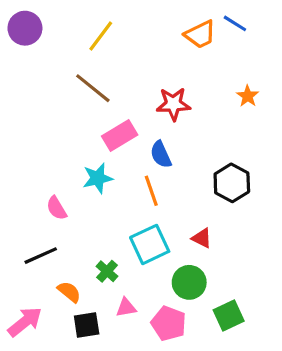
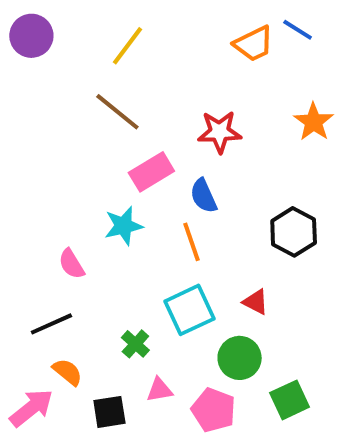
orange star: (248, 96) -> (314, 122), size x1.4
orange semicircle: (69, 292) -> (67, 372), moved

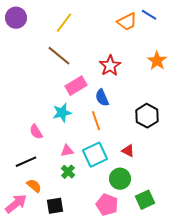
red star: (220, 132) -> (110, 66), turned -30
pink triangle: (159, 390) -> (67, 151), moved

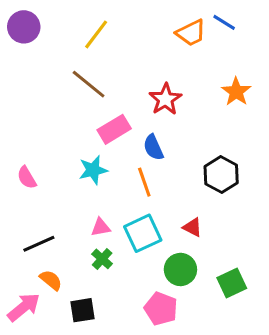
pink semicircle: (36, 132) -> (27, 178), moved
green square: (145, 200) -> (232, 283), moved

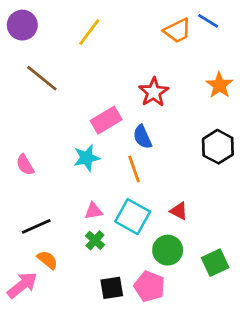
brown line: (89, 84) -> (42, 78), moved
black hexagon: (221, 175) -> (218, 147), moved
cyan square: (143, 233) -> (133, 217), turned -36
black square: (83, 310) -> (112, 288), moved

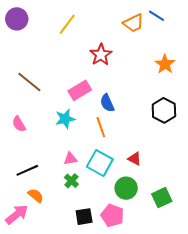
brown line: (42, 78) -> (29, 82), moved
red star: (154, 92) -> (101, 55), moved

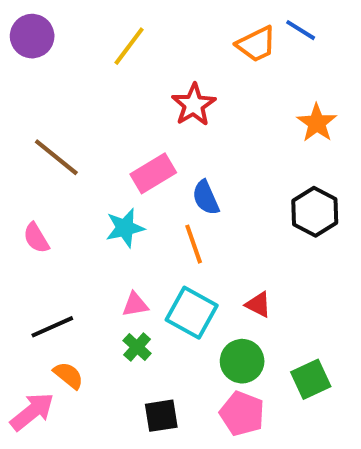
pink pentagon: (112, 215) -> (242, 414), moved

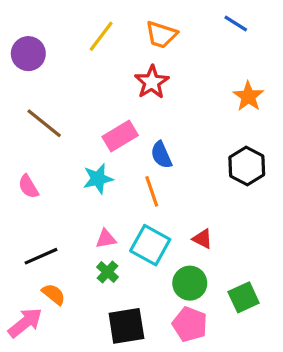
purple circle: (32, 36) -> (28, 54), moved
orange trapezoid: (256, 44) -> (161, 35), moved, turned 44
black square: (161, 416) -> (126, 326), size x1.4

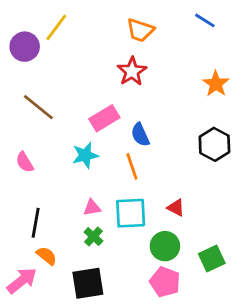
yellow line: (101, 36) -> (56, 27), moved
cyan square: (150, 245) -> (131, 213), turned -32
black line: (41, 256) -> (36, 223), turned -56
black square: (126, 326) -> (88, 283), moved

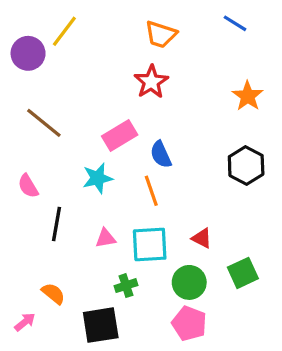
black line: (36, 223) -> (56, 224), moved
green cross: (93, 236) -> (126, 286), moved, turned 30
green square: (212, 258) -> (243, 273), moved
pink arrow: (22, 281) -> (25, 322), size x0.6

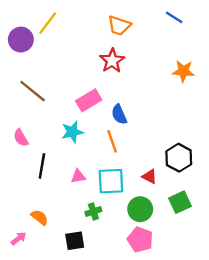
orange star: (248, 96) -> (183, 71), turned -30
black hexagon: (246, 166) -> (179, 158), moved
black square: (101, 325) -> (75, 241), size x0.7

